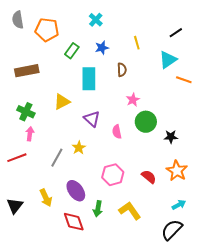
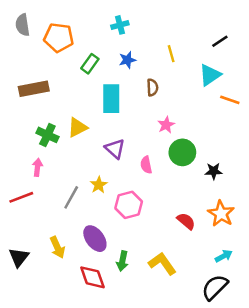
cyan cross: (96, 20) -> (120, 25), turned 32
green cross: (26, 112) -> (47, 135), moved
pink hexagon: (113, 175) -> (129, 205), moved

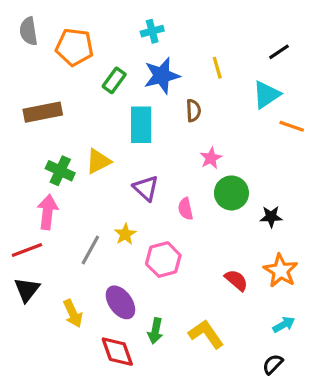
blue star: (127, 60) -> (162, 76), size x1.6
pink arrow: (37, 167) -> (48, 212), size x1.5
black triangle: (19, 257) -> (27, 290), moved
black semicircle: (215, 287) -> (273, 364), size x0.6

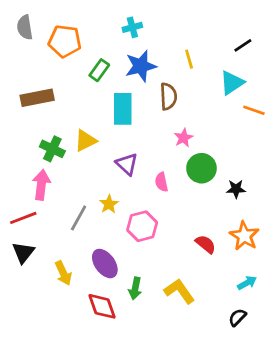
brown semicircle: (193, 110) -> (168, 96), size x1.4

